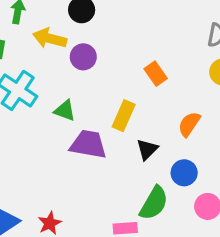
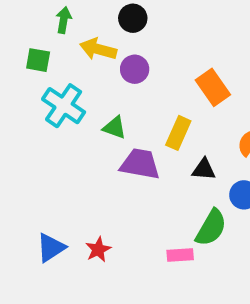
orange rectangle: (156, 74) -> (213, 87), size x1.4
black triangle: (147, 149) -> (204, 169), turned 50

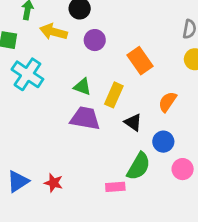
purple circle: (135, 69) -> (95, 40), moved
green triangle: (115, 127) -> (82, 87), moved
black triangle: (204, 169) -> (133, 122), turned 30
red star: (98, 250) -> (54, 183), turned -30

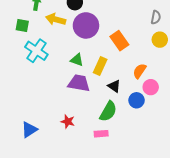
purple circle: (95, 40) -> (86, 25), size x1.6
green semicircle: (139, 166) -> (108, 111), moved
pink circle: (183, 169) -> (151, 87), moved
red star: (54, 183) -> (68, 122), moved

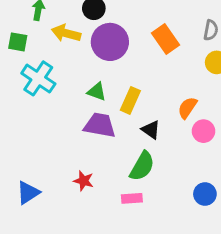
orange rectangle: (119, 41) -> (165, 39), moved
blue circle: (137, 100) -> (205, 194), moved

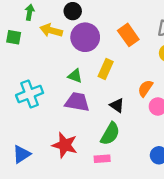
cyan cross: (38, 78) -> (30, 94), moved, turned 35
yellow rectangle: (130, 100) -> (106, 69), moved
red star: (84, 181) -> (65, 145), size x1.6

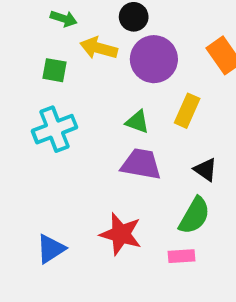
green arrow: (30, 12) -> (64, 19), turned 98
green square: (14, 37) -> (54, 70), moved
cyan cross: (30, 94) -> (54, 129), moved

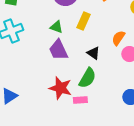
purple trapezoid: (141, 164) -> (58, 50), turned -125
red star: (121, 234) -> (60, 88), moved

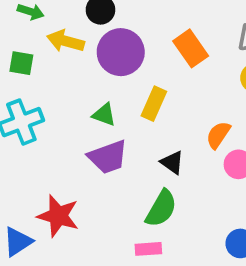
purple trapezoid: (58, 50) -> (108, 157), turned -85
red star: (60, 88) -> (58, 216), moved

